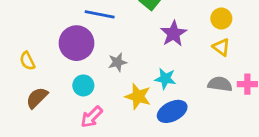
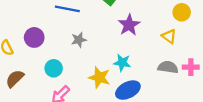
yellow circle: (221, 19) -> (182, 12), moved
purple circle: (77, 43) -> (34, 37), moved, size x0.7
gray star: (117, 62) -> (79, 40), moved

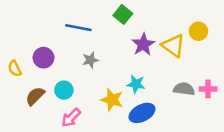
yellow triangle: (169, 36) -> (173, 46), moved, size x1.5
brown semicircle: (15, 79) -> (35, 96), moved

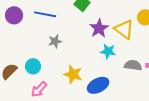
purple circle: (44, 58) -> (14, 15), moved
cyan star: (136, 84) -> (108, 51), moved

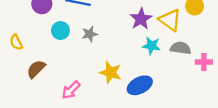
gray semicircle: (133, 65) -> (181, 48), moved
cyan circle: (33, 66) -> (60, 31), moved

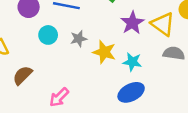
cyan star: (151, 46) -> (132, 62), moved
yellow star: (111, 72) -> (104, 52), moved

